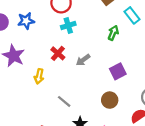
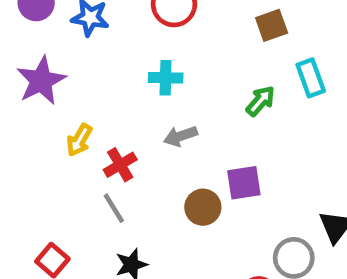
cyan cross: (68, 25) -> (166, 78), moved
red cross: (58, 53) -> (120, 165), moved
brown circle: (110, 100) -> (203, 207), moved

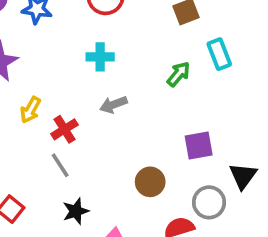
purple square: (244, 183) -> (199, 146), moved
brown circle: (203, 207) -> (150, 182), moved

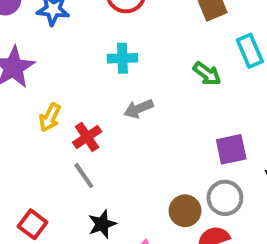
green arrow: (179, 74) -> (207, 74), turned 88
brown circle: (150, 182) -> (185, 211), moved
gray circle: (209, 202) -> (225, 198), moved

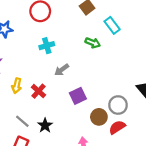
purple square: (231, 149) -> (78, 96), moved
gray line: (84, 176) -> (22, 121), moved
black star: (102, 224) -> (45, 125), moved

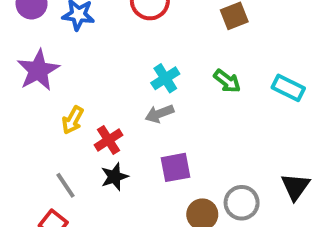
cyan rectangle: (112, 25) -> (288, 88), moved, turned -42
cyan cross: (47, 46) -> (165, 78), moved, turned -32
black star: (45, 125) -> (114, 177), moved

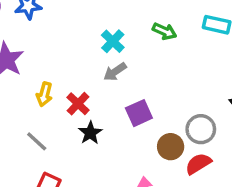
gray line: (65, 185) -> (37, 141), moved

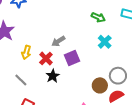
cyan cross: (113, 41) -> (105, 42), moved
gray arrow: (115, 72) -> (58, 41), moved
purple square: (139, 113) -> (72, 58), moved

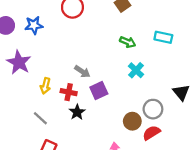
gray arrow: (58, 41) -> (82, 72), turned -112
red cross: (46, 58) -> (69, 92), turned -32

